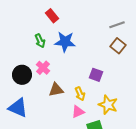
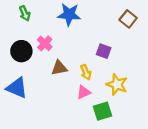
green arrow: (40, 41) -> (25, 13), moved

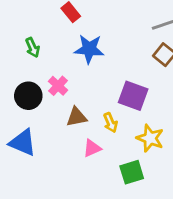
purple square: (104, 51) -> (133, 96), size x1.5
pink triangle: (84, 92) -> (92, 148), moved

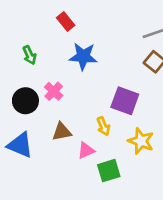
brown triangle: (76, 117) -> (62, 132), moved
green square: (132, 172) -> (109, 171), moved

